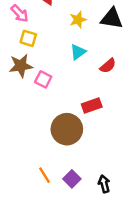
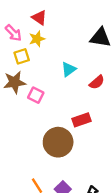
yellow star: (78, 20) -> (37, 39), moved
yellow square: (28, 38) -> (22, 56), turned -35

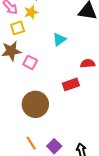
red semicircle: (97, 82) -> (88, 64), moved, turned -144
brown circle: (58, 142) -> (35, 104), moved

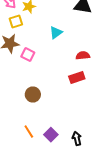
red rectangle: (71, 84) -> (77, 78), moved
brown circle: (35, 104) -> (33, 94), size x0.6

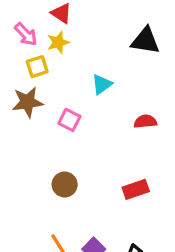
pink square: (28, 54) -> (69, 120), moved
red rectangle: (77, 78) -> (136, 189), moved

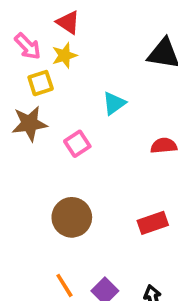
pink square: (69, 120) -> (77, 144), turned 30
brown circle: (65, 184) -> (72, 217), size x1.4

